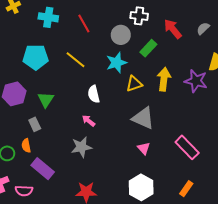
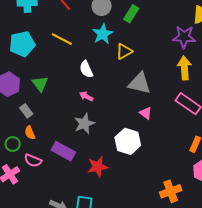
yellow arrow: (164, 79) -> (184, 68), moved
gray rectangle: (35, 124) -> (26, 111), moved
purple rectangle: (43, 169) -> (63, 151), moved
white hexagon: (141, 187) -> (128, 141), moved
pink semicircle: (24, 191) -> (33, 161), moved, turned 30

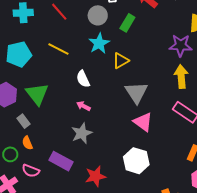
gray triangle: (139, 83) -> (136, 92), turned 45
green triangle: (40, 84) -> (37, 94), size x1.4
pink triangle: (146, 113) -> (143, 122), size x1.5
white hexagon: (128, 141) -> (136, 161), moved

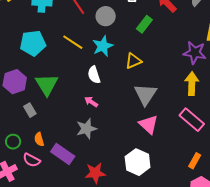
gray circle: (98, 15) -> (106, 16), moved
cyan star: (99, 43) -> (103, 46), moved
orange semicircle: (27, 143) -> (39, 139), moved

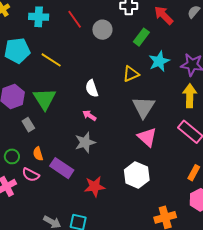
yellow line: (73, 42) -> (51, 60), moved
cyan pentagon: (33, 43) -> (17, 51), moved
cyan star: (103, 46) -> (159, 61), moved

